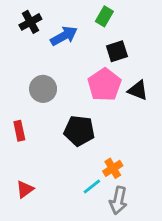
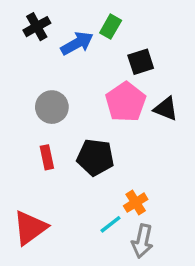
green rectangle: (104, 16) -> (111, 27), moved
red rectangle: (19, 131) -> (47, 157), moved
red triangle: (25, 189) -> (30, 228), size x1.6

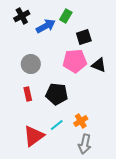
pink pentagon: (126, 102) -> (75, 61), turned 30
cyan line: (111, 224) -> (57, 125), moved
red triangle: (30, 228) -> (34, 136), moved

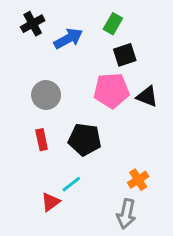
green rectangle: (66, 16) -> (113, 24), moved
orange cross: (81, 121) -> (138, 180), moved
cyan line: (57, 125) -> (71, 184), moved
red triangle: (34, 136) -> (51, 202), size x0.6

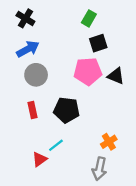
black cross: (33, 24) -> (25, 18), turned -30
blue arrow: (68, 39) -> (28, 49), moved

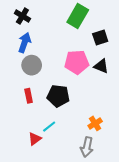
green rectangle: (89, 18) -> (78, 16), size x1.6
black square: (98, 43) -> (100, 38), moved
blue arrow: (28, 49) -> (24, 43), turned -42

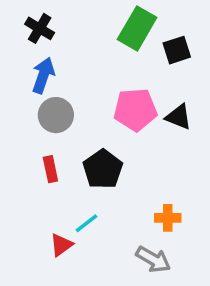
black square: (100, 38) -> (177, 50), moved
black pentagon: (58, 96) -> (103, 169), turned 30
orange cross: (95, 123) -> (168, 218), turned 32
gray arrow: (87, 147) -> (153, 259), turned -72

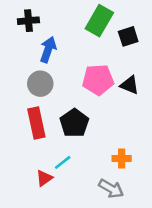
black cross: (40, 28) -> (28, 21), turned -36
blue arrow: (43, 75) -> (48, 50), moved
red rectangle: (50, 169) -> (36, 123), size x1.6

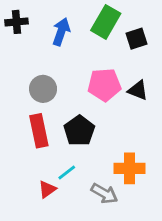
black cross: (28, 21) -> (17, 22), moved
blue arrow: (48, 50) -> (61, 32), moved
orange cross: (122, 158) -> (129, 168), size x1.5
gray arrow: (111, 189) -> (104, 193), moved

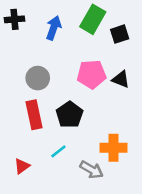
red triangle: (47, 189) -> (22, 166), moved

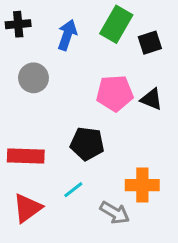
gray circle: (38, 78) -> (33, 78), moved
red rectangle: (34, 115) -> (26, 156), moved, turned -76
black pentagon: (69, 115) -> (87, 144), turned -30
red triangle: (22, 166) -> (27, 208), size x1.5

